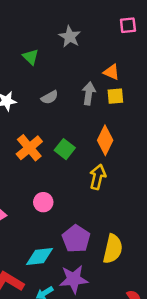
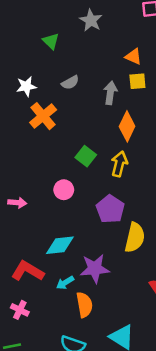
gray arrow: (89, 93) -> (110, 93), moved
orange cross: (29, 148) -> (43, 116), moved
green square: (65, 149) -> (86, 156), moved
purple pentagon: (76, 239) -> (110, 209), moved

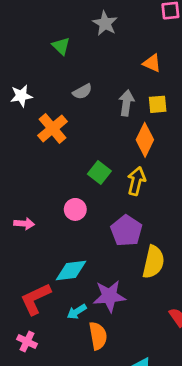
yellow square: (137, 81) -> (158, 104), moved
white star: (26, 86) -> (21, 96), moved
red L-shape: (28, 271) -> (36, 299), turned -56

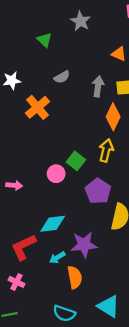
green square: (99, 172) -> (76, 161), moved

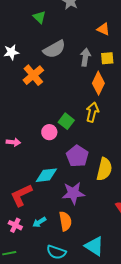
gray semicircle: (62, 77) -> (54, 49), size x1.6
purple pentagon: (98, 191) -> (77, 156), moved
cyan arrow: (57, 258) -> (39, 222), moved

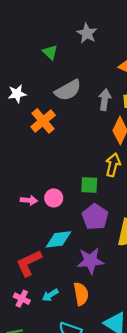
green square: (66, 121) -> (89, 185), moved, turned -35
pink circle: (49, 132) -> (54, 198), moved
pink arrow: (13, 142) -> (29, 200), moved

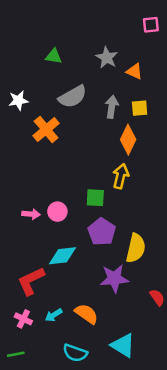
gray star: (87, 33) -> (107, 58), moved
green triangle: (50, 52) -> (54, 56), turned -35
purple star: (90, 261) -> (114, 278), moved
orange semicircle: (81, 294) -> (86, 314), turned -45

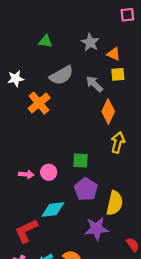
gray arrow: (112, 107) -> (94, 84), turned -54
yellow square: (140, 108) -> (118, 74), moved
yellow arrow: (121, 176) -> (118, 142), moved

